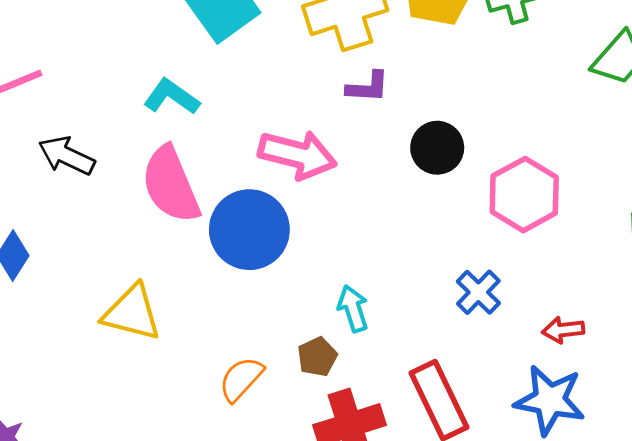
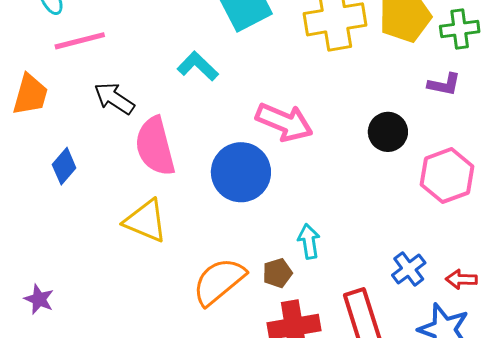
purple L-shape: (368, 87) -> (444, 84), moved
pink semicircle: (171, 185) -> (155, 146), moved
blue cross: (478, 292) -> (409, 269), moved
orange semicircle: (241, 379) -> (219, 281), size x1.5

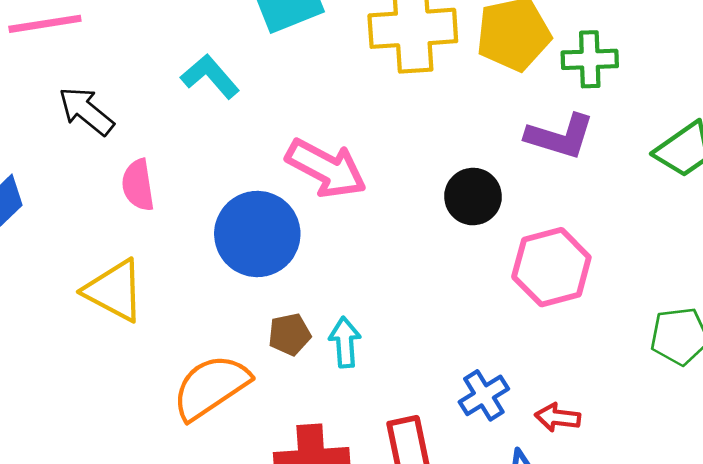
purple L-shape: (444, 84) -> (560, 136), size x1.4
pink semicircle: (155, 146) -> (138, 185), size x0.6
brown pentagon: (277, 273) -> (289, 334), moved

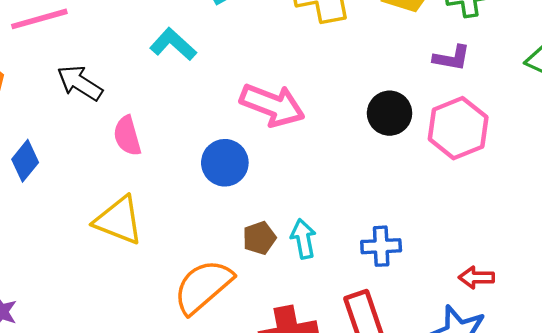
purple L-shape: (560, 136) -> (452, 58), size x0.7
blue circle: (257, 234) -> (225, 163), size x0.7
pink hexagon: (551, 267) -> (458, 128), moved
blue cross: (484, 395) -> (381, 246), moved, turned 36

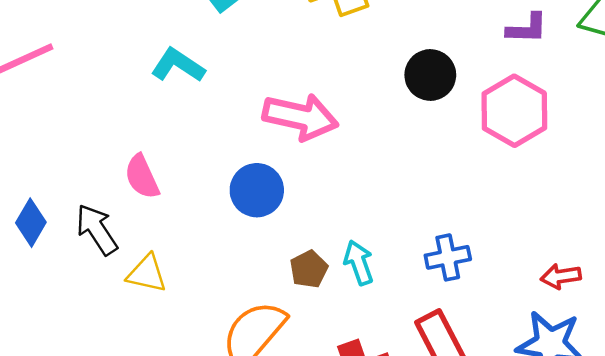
purple L-shape: (452, 58) -> (527, 28), moved
black arrow: (80, 83) -> (97, 229), moved, turned 33
black circle: (390, 113) -> (430, 75), moved
yellow triangle: (119, 220) -> (147, 274), size x0.7

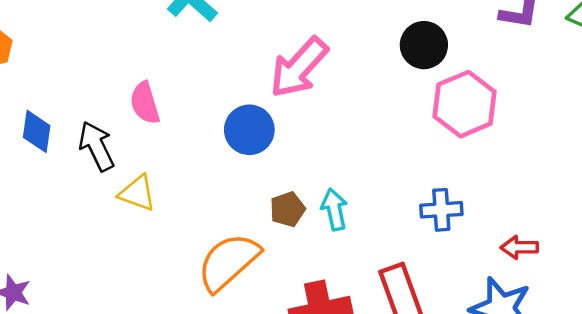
pink hexagon: (514, 111) -> (465, 104), moved
pink arrow: (301, 117) -> (299, 67), turned 112
blue diamond: (31, 223) -> (37, 131), turned -30
blue cross: (448, 257) -> (441, 210), moved

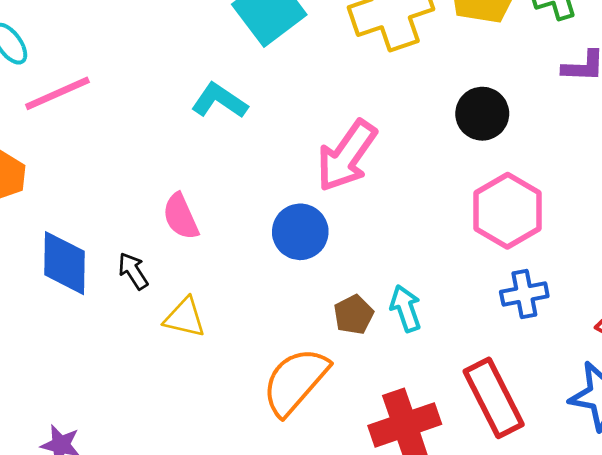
pink hexagon: (465, 104) -> (508, 211), moved
blue diamond: (37, 131) -> (64, 263), size x1.4
black arrow: (97, 146) -> (133, 271), size x0.7

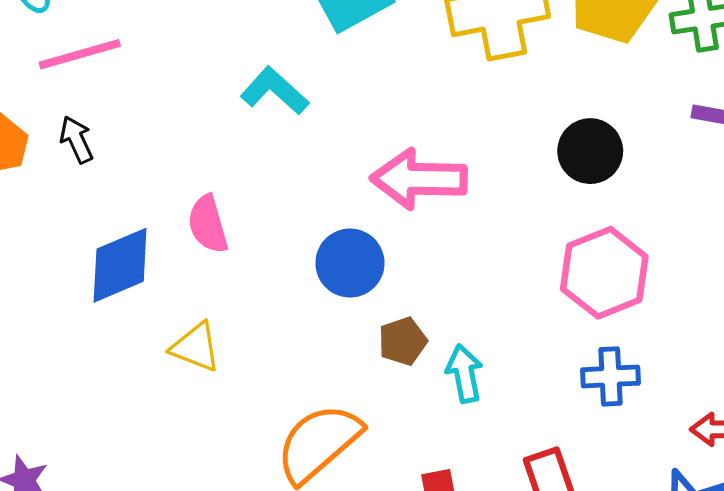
pink arrow: (347, 156) -> (419, 179), turned 48
blue diamond: (64, 263) -> (120, 265), moved, turned 58
black arrow: (133, 271) -> (76, 140), moved
brown pentagon: (354, 315) -> (403, 341), moved

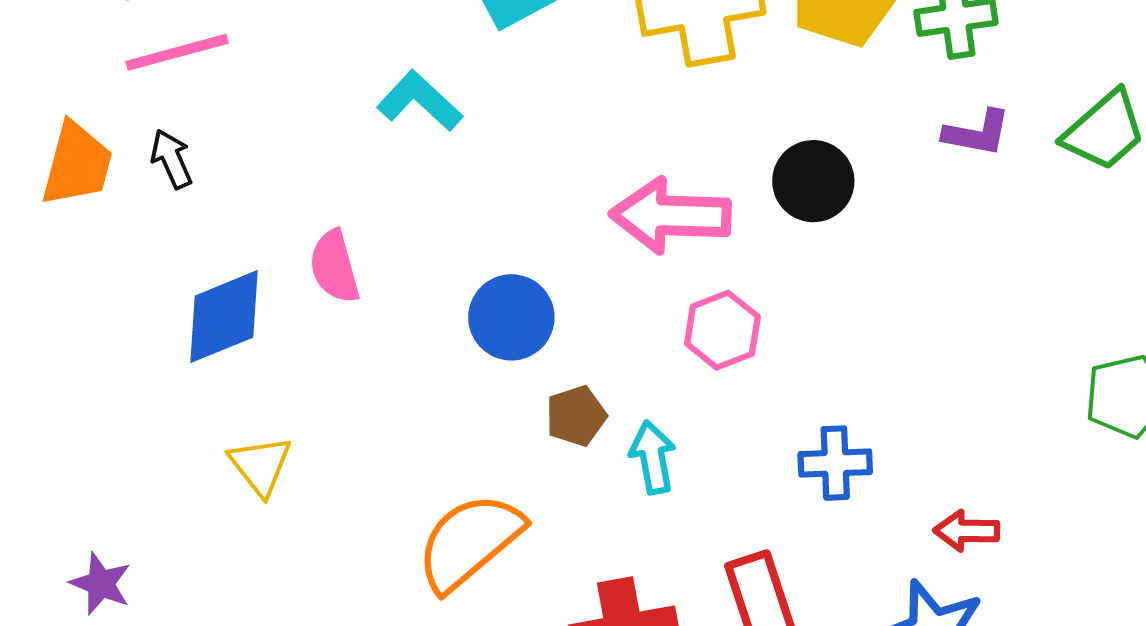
pink arrow: (419, 179) -> (671, 216), moved
pink hexagon: (604, 273) -> (722, 330), moved, size x0.7
yellow triangle: (196, 347) -> (260, 465), moved, turned 30

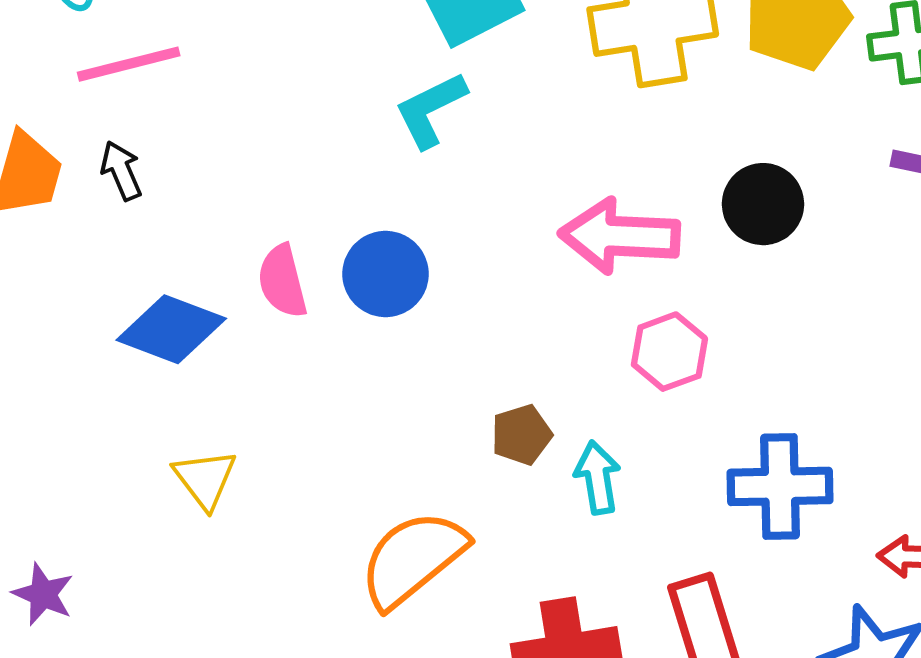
cyan L-shape: (420, 101) -> (431, 110), moved, turned -70
blue diamond: (224, 317) -> (171, 329), turned 42
blue circle: (511, 317) -> (386, 274), moved
blue cross: (835, 463) -> (780, 486), size x1.4

